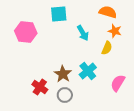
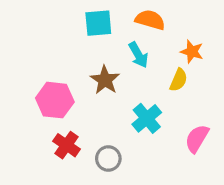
orange semicircle: (108, 12) -> (150, 20), moved
pink hexagon: (26, 32) -> (55, 100), moved
brown star: (63, 74) -> (105, 80), moved

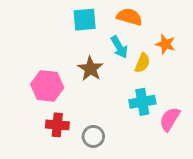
yellow semicircle: (179, 80) -> (142, 63), moved
cyan cross: (147, 118) -> (142, 102), moved, turned 30
red cross: (67, 145) -> (57, 125), turned -30

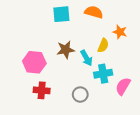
cyan arrow: (119, 47) -> (86, 58), moved
brown star: (90, 69) -> (66, 50), turned 30
gray circle: (93, 136) -> (80, 95), moved

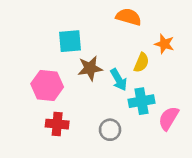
cyan square: (61, 14) -> (70, 41), moved

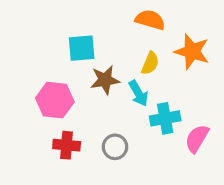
orange star: (164, 44) -> (192, 52), size x1.5
yellow semicircle: (141, 63) -> (150, 63), moved
gray circle: (110, 130) -> (115, 147), moved

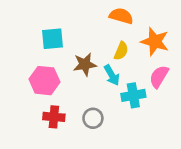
cyan square: (82, 48) -> (53, 39), moved
pink semicircle: (197, 138) -> (159, 77), moved

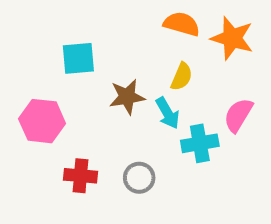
orange star: (155, 42) -> (232, 38), moved
pink hexagon: (44, 81) -> (42, 121), moved

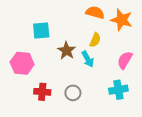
brown star: (127, 97) -> (67, 51), turned -30
cyan cross: (200, 143) -> (118, 90), moved

